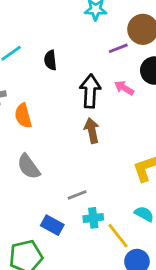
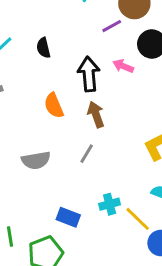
orange semicircle: (23, 116) -> (54, 106), moved
gray semicircle: (29, 167) -> (36, 160), turned -56
gray line: (77, 195) -> (87, 154), moved, turned -30

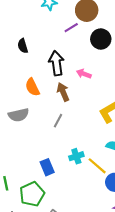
pink arrow: (123, 66) -> (84, 74), moved
gray semicircle: (36, 160) -> (19, 115), moved
blue rectangle: (68, 217) -> (47, 167), turned 49

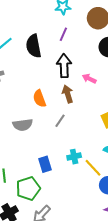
purple line: (71, 28) -> (63, 34), moved, turned -40
black semicircle: (23, 46) -> (34, 46), size x1.6
orange semicircle: (32, 87) -> (39, 99), moved
gray semicircle: (19, 115) -> (23, 125), moved

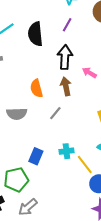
blue rectangle: (45, 164) -> (36, 156), turned 35

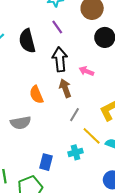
purple line: (67, 25) -> (57, 27), turned -56
gray line: (55, 113) -> (74, 115), moved
yellow line: (85, 164) -> (92, 136), moved

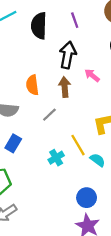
gray line: (74, 115) -> (49, 115), moved
cyan cross: (76, 152) -> (56, 158), turned -32
blue rectangle: (46, 162) -> (13, 143), moved

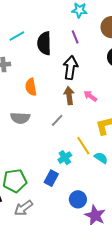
pink arrow: (92, 75) -> (90, 96), moved
orange semicircle: (32, 85) -> (31, 87), moved
blue rectangle: (13, 143) -> (51, 178), moved
blue circle: (87, 198) -> (78, 199), moved

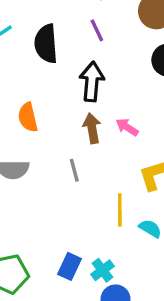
gray line: (57, 120) -> (74, 170), turned -56
yellow line: (83, 146) -> (120, 210), turned 36
cyan cross: (65, 158) -> (103, 270), moved

